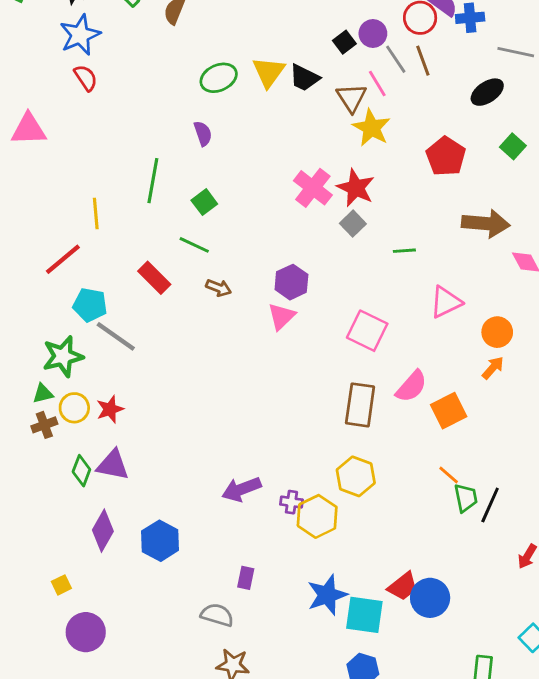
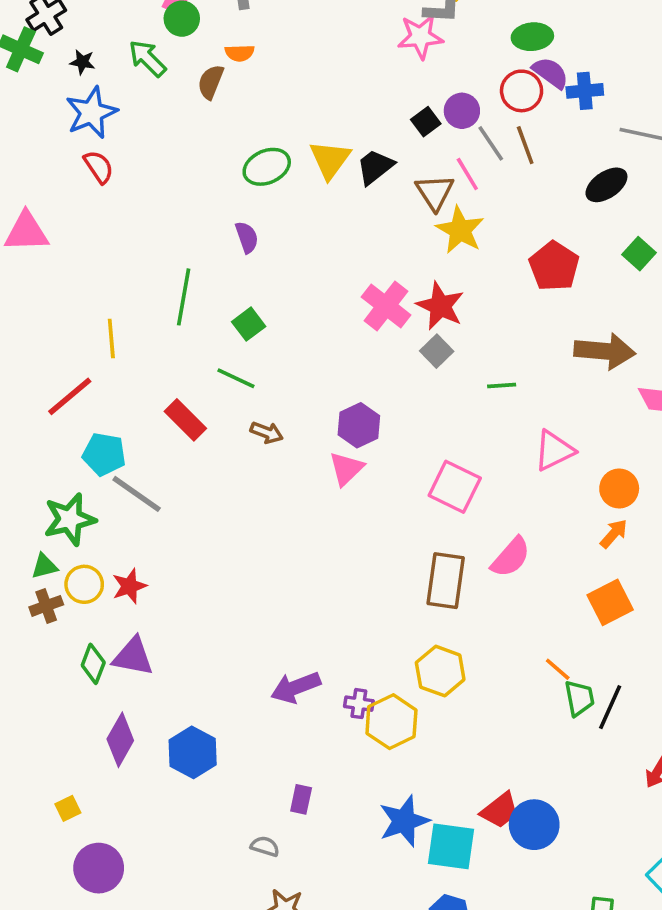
black trapezoid: (304, 78) -> (375, 167), turned 116
orange square: (449, 411) -> (610, 602), moved
gray semicircle: (217, 615) -> (265, 846), size x0.7

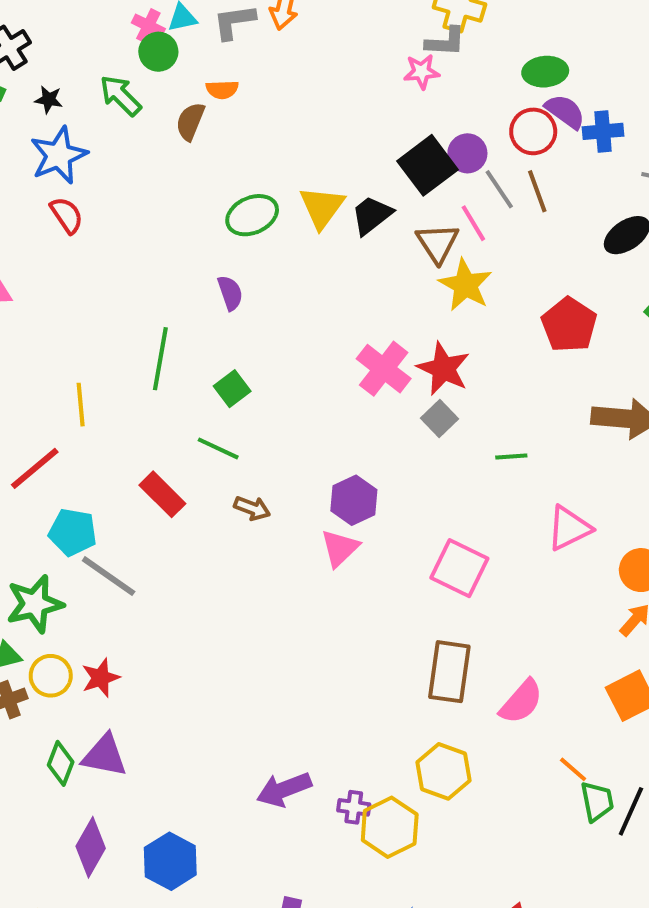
pink star: (420, 37) -> (422, 72), size x0.7
black square: (426, 122) -> (428, 165), size x1.8
pink semicircle: (511, 557) -> (521, 702), moved

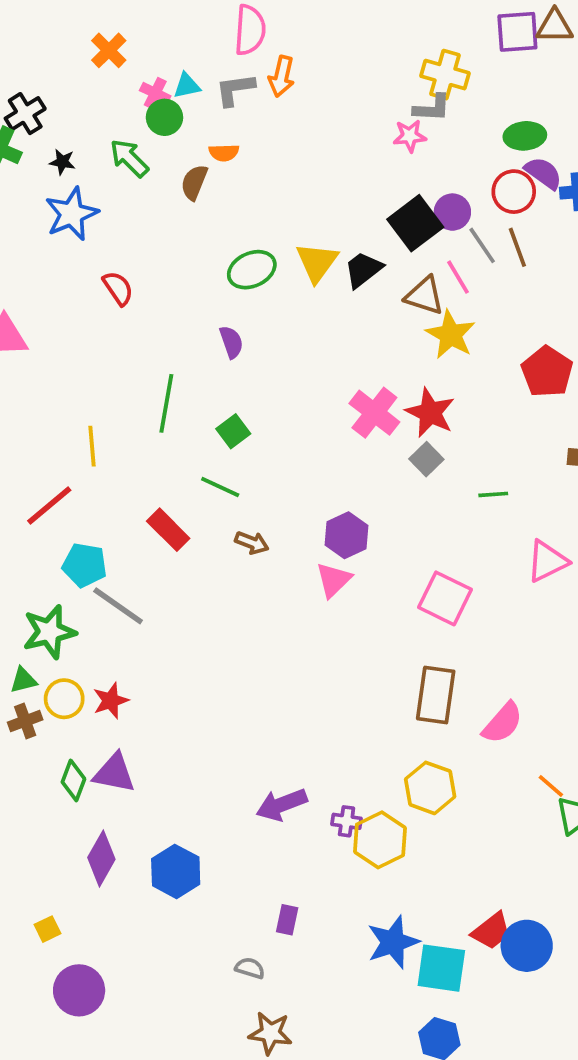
red semicircle: (67, 215) -> (118, 288), moved
brown triangle: (438, 243) -> (425, 296), turned -39

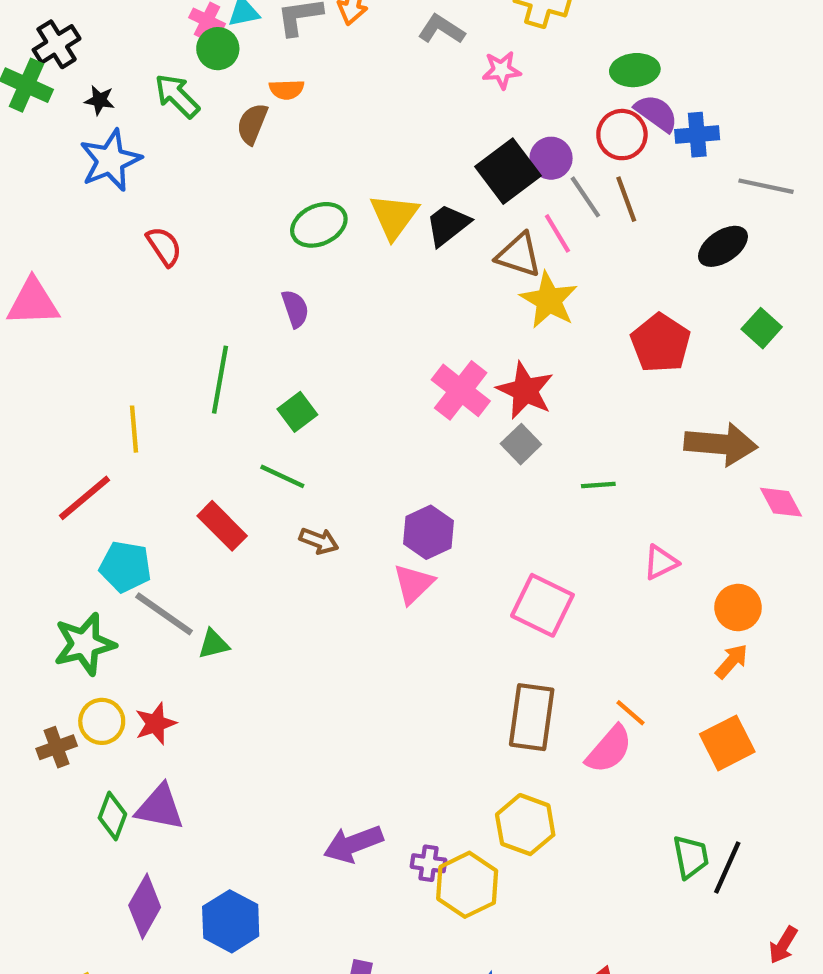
gray L-shape: (432, 108) -> (441, 29), moved, turned -150
pink triangle: (547, 561) -> (661, 562), size x0.7
green triangle: (23, 680) -> (214, 644), moved
orange line: (551, 786) -> (631, 713), moved

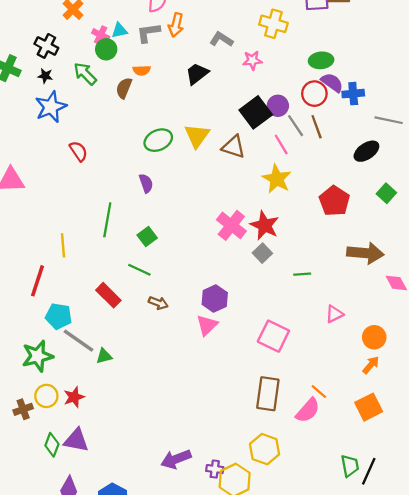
black cross: (57, 44) -> (46, 46), moved, turned -30
black trapezoid: (448, 225) -> (197, 74), moved
brown triangle: (519, 255) -> (234, 147), moved
red line: (85, 498) -> (38, 281), turned -32

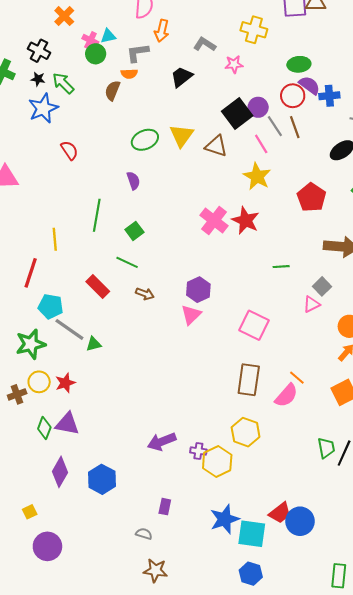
gray L-shape: (148, 33) -> (138, 53), moved
green arrow: (85, 74) -> (63, 83), moved
gray square: (262, 253) -> (322, 286), moved

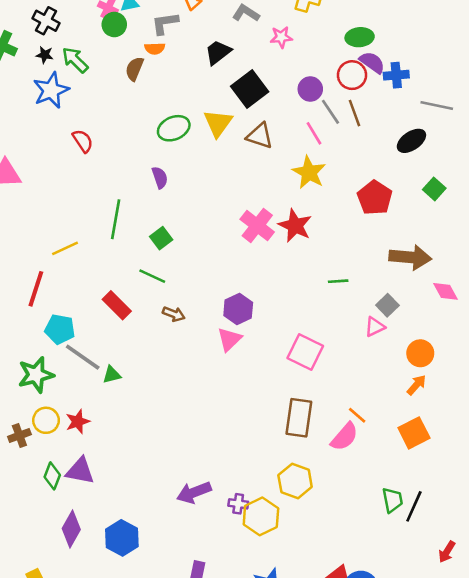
black square: (237, 114) -> (250, 89), moved
yellow line: (55, 239) -> (65, 248), turned 70

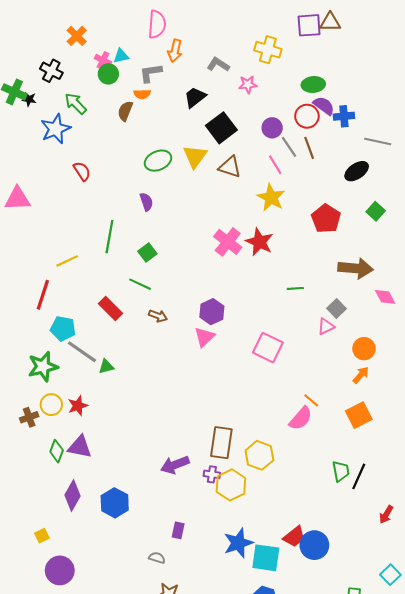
black star: (45, 55) -> (29, 99), moved
brown rectangle: (299, 418) -> (221, 443), moved

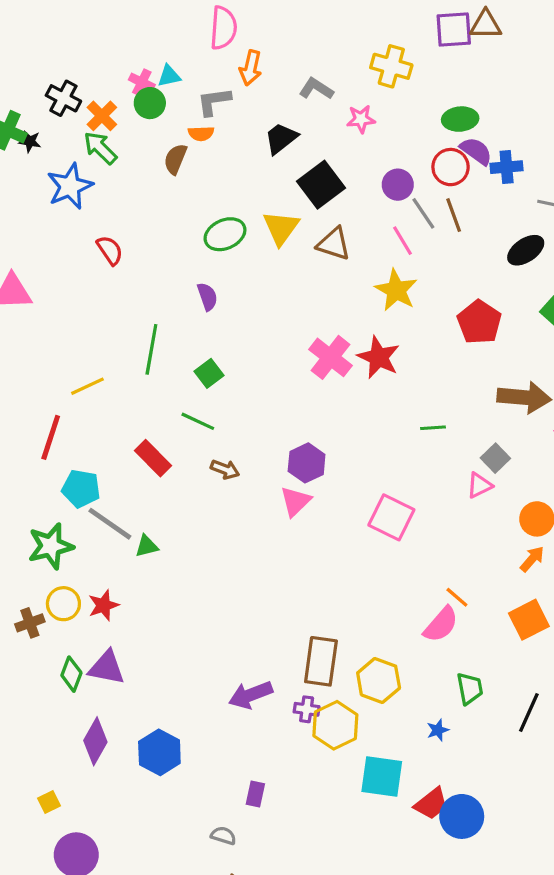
orange cross: (77, 36) -> (102, 116), moved
green trapezoid: (341, 471) -> (470, 688), moved
blue star: (238, 543) -> (438, 730), moved, size x0.5
cyan square: (266, 558) -> (382, 776), moved

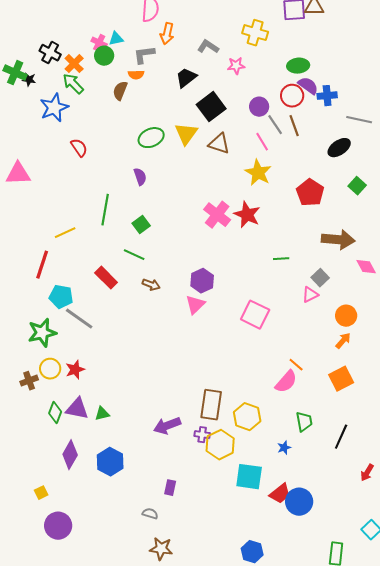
green triangle: (147, 546) -> (102, 414), moved

